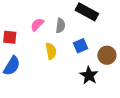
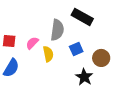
pink semicircle: (37, 25) -> (32, 43), moved
gray semicircle: (60, 26) -> (57, 30), size x1.5

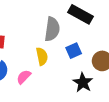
pink semicircle: (32, 43) -> (24, 77), moved

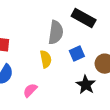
pink semicircle: (24, 77) -> (30, 90), moved

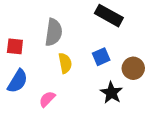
gray semicircle: (56, 32) -> (54, 32), moved

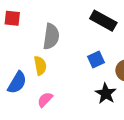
red square: (15, 46) -> (12, 18), moved
yellow semicircle: (65, 63) -> (40, 66), moved

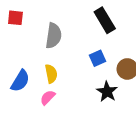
black rectangle: (103, 21) -> (105, 20), turned 30
yellow semicircle: (40, 66) -> (51, 74), moved

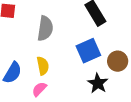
blue square: (98, 58) -> (88, 51), size x1.5

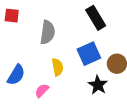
yellow semicircle: (43, 66) -> (58, 67), moved

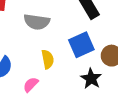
gray semicircle: (47, 32) -> (37, 22), turned 90

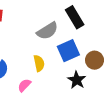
gray semicircle: (37, 22) -> (47, 31), moved, turned -40

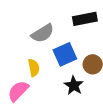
black rectangle: (75, 17) -> (85, 19), moved, turned -70
pink semicircle: (24, 85) -> (18, 91), size x1.5

